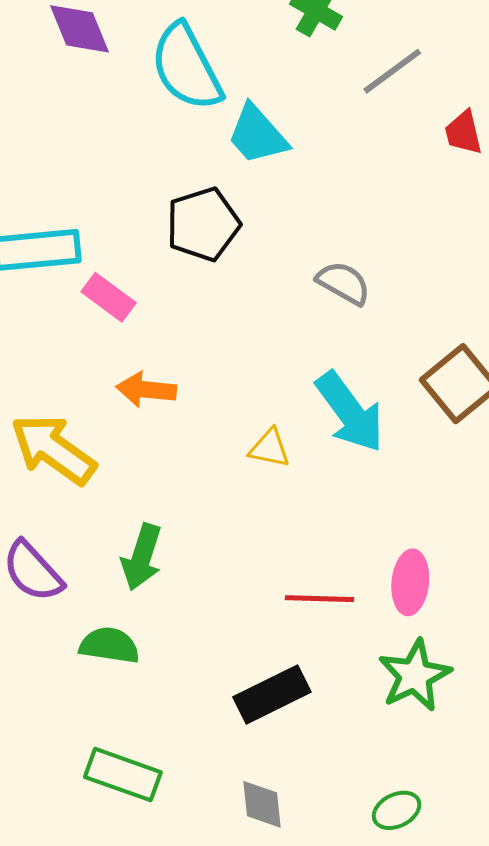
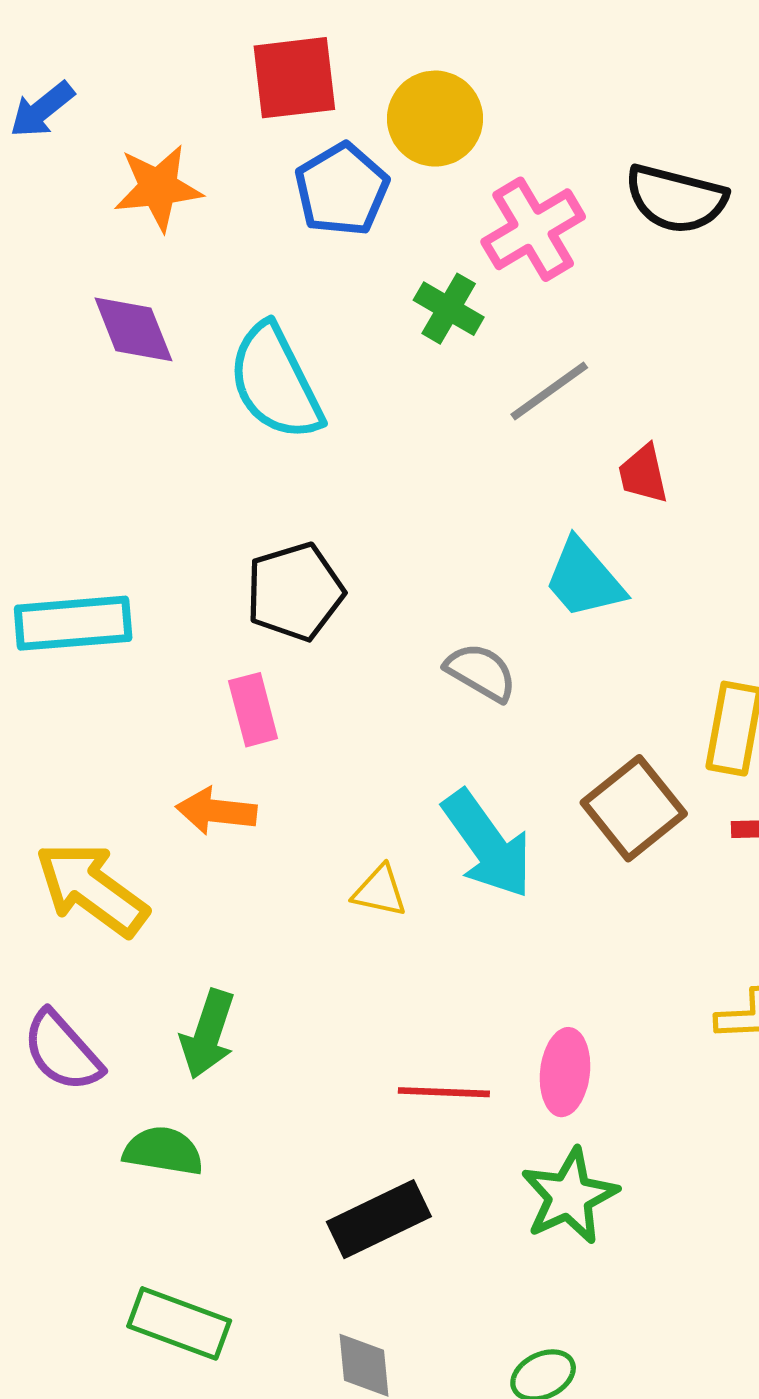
cyan trapezoid: (257, 135) -> (584, 579), moved
pink rectangle: (109, 297) -> (253, 710), moved, turned 38

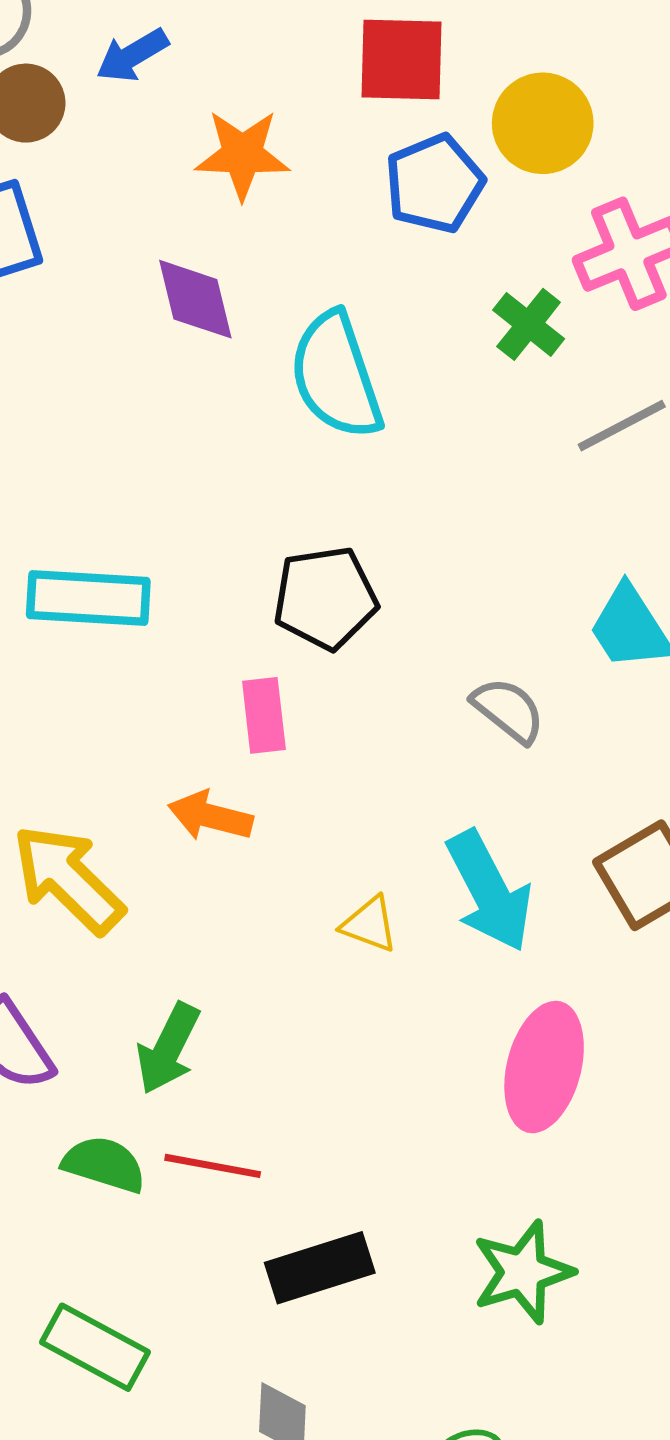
pink ellipse: (565, 1072) -> (544, 1067), moved, size x1.4
red line: (444, 1092) -> (213, 1166), moved

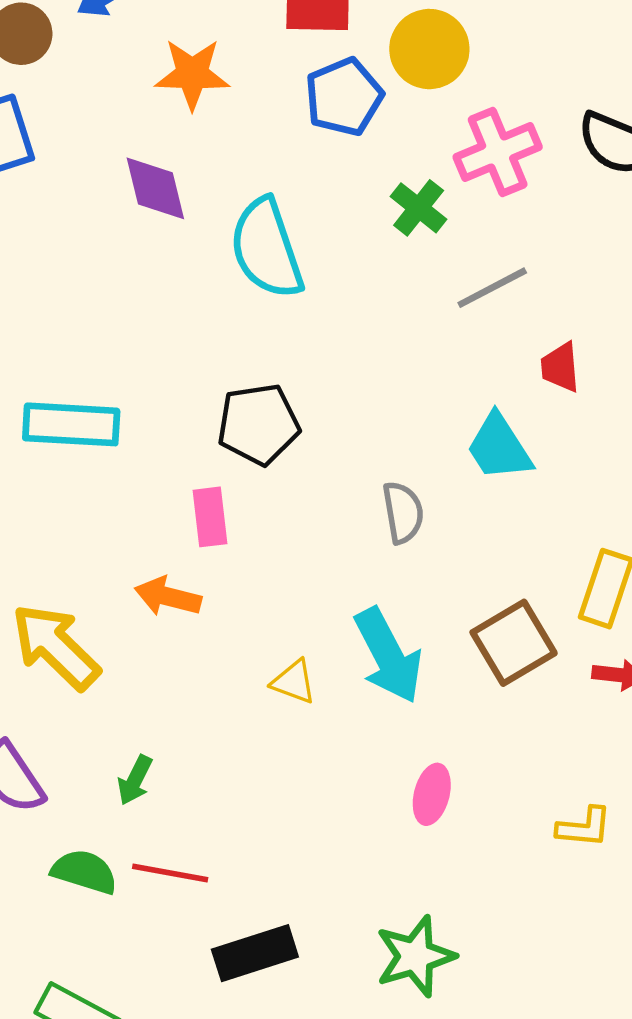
gray semicircle: (508, 710) -> (403, 512), turned 42
green arrow: (168, 1048) -> (135, 780), size x0.7
pink ellipse: (544, 1067) -> (432, 794), size x0.6

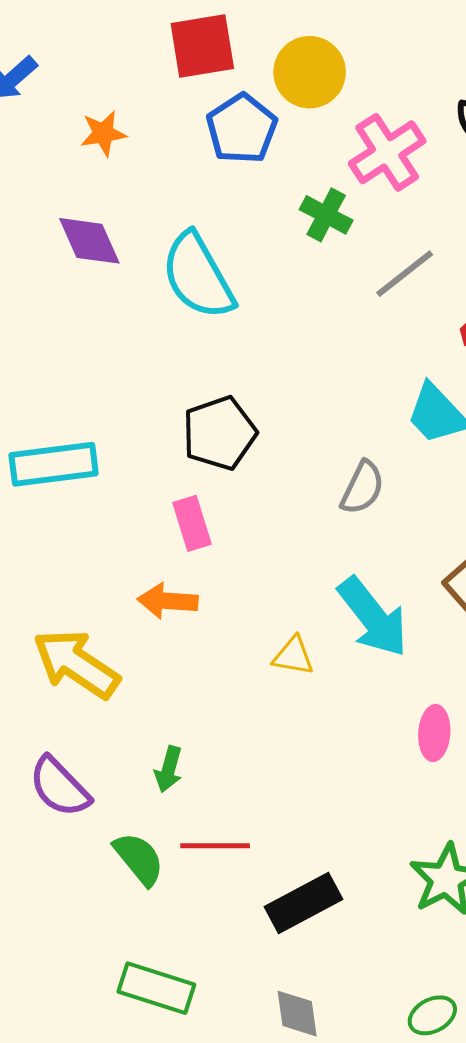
orange star: (192, 74) -> (103, 133), size x0.7
gray semicircle: (403, 512) -> (362, 488), turned 46
green semicircle: (84, 872) -> (139, 859), turned 44

